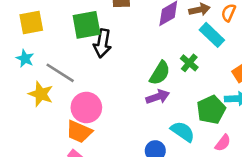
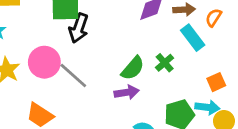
gray line: (60, 73) -> (73, 76), moved
pink circle: (86, 108) -> (44, 62), moved

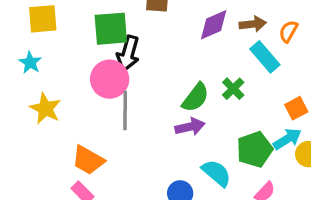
pink circle: (44, 62) -> (110, 79), moved
gray line: (73, 76) -> (125, 110), turned 52
cyan arrow: (207, 107) -> (287, 139), turned -35

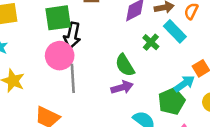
green cross: (233, 89) -> (151, 42), moved
green semicircle: (196, 98) -> (125, 65), turned 115
cyan arrow: (287, 139) -> (184, 84), moved

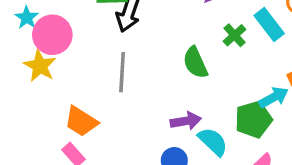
pink circle: (60, 56) -> (52, 35), moved
purple arrow: (122, 87) -> (186, 121), moved

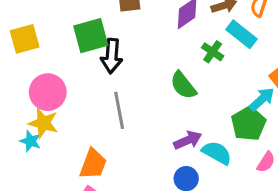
cyan star: (27, 18) -> (31, 141), moved
orange trapezoid: (81, 121) -> (93, 164), turned -88

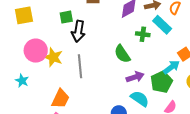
green square: (91, 36) -> (66, 17), size x0.6
green cross: (213, 52) -> (143, 34), turned -32
yellow star: (43, 123) -> (53, 57), moved
purple arrow: (188, 140) -> (135, 77), moved

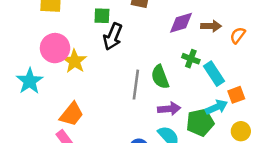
cyan rectangle: (162, 25) -> (214, 74), moved
gray line: (80, 66) -> (136, 85), moved
cyan star: (22, 81) -> (30, 81), size x1.5

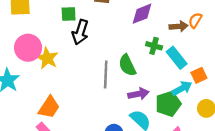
brown arrow: (211, 26) -> (179, 26), moved

